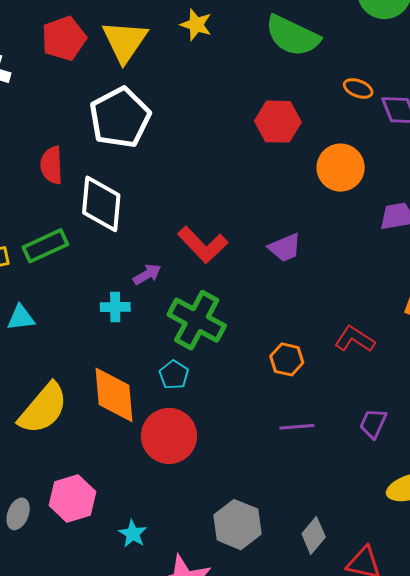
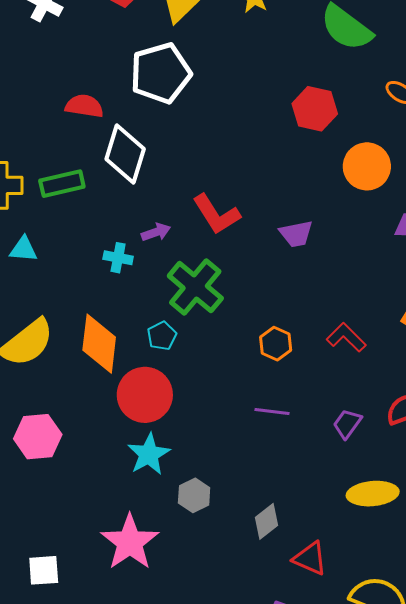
red semicircle: (52, 165) -> (84, 106), turned 90
gray hexagon: (237, 525) -> (194, 495), size x0.7
cyan star: (133, 534) -> (149, 454), moved, size x1.5

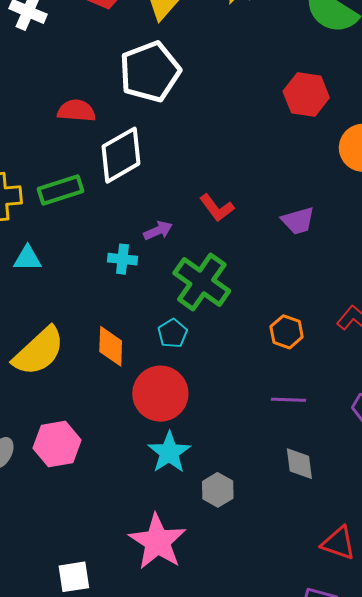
white diamond: (125, 154) -> (121, 155), turned 48
red L-shape: (216, 214) -> (217, 208), size x0.7
orange diamond: (99, 344) -> (111, 346), size x0.7
gray diamond: (266, 521) -> (299, 464), moved, turned -54

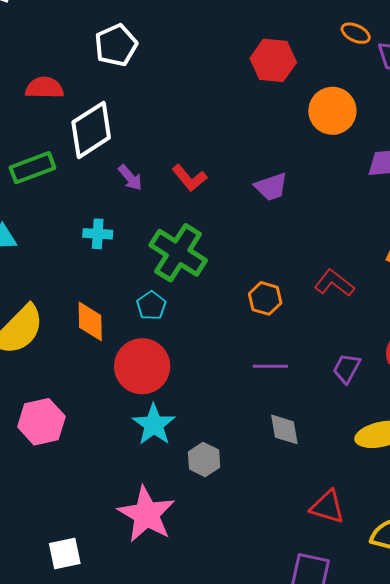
white pentagon: (150, 72) -> (116, 45), size x0.7
purple arrow: (158, 231) -> (130, 178), moved, turned 76

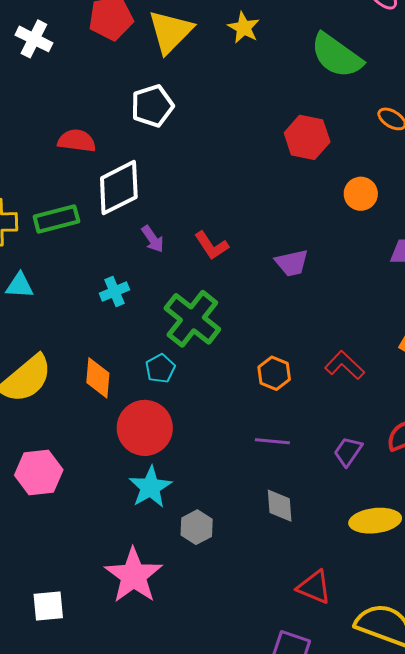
orange circle: (332, 111) -> (361, 194), size x0.7
cyan cross: (98, 234) -> (114, 292), turned -32

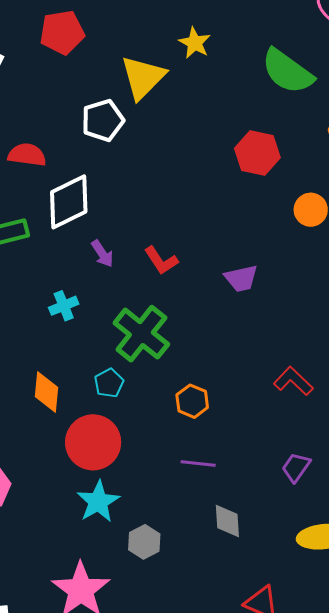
yellow triangle: (170, 32) -> (143, 77), moved
orange hexagon: (274, 373) -> (192, 401), moved
purple line: (272, 441) -> (198, 464), moved

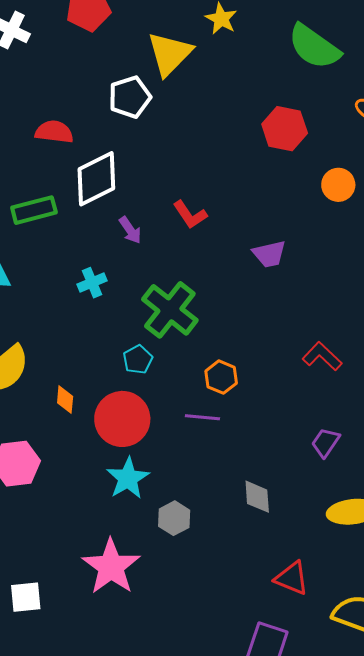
red L-shape: (161, 260) -> (190, 215), moved
orange diamond: (46, 392) -> (65, 400), moved, size x0.7
purple line: (198, 464) -> (202, 417), moved

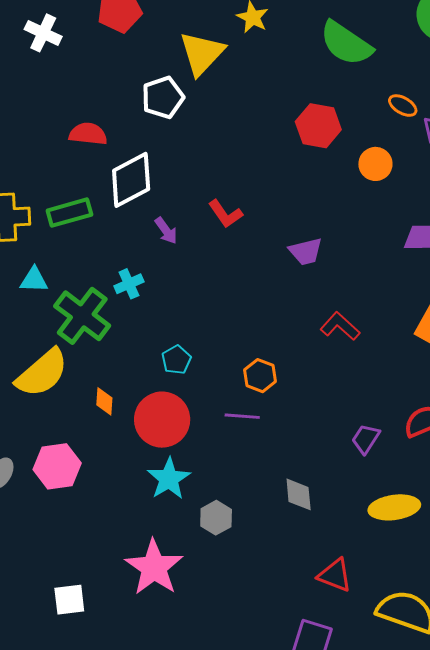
orange circle: (338, 185) -> (375, 164), moved
green cross: (170, 310) -> (82, 316), moved
red L-shape: (322, 356) -> (340, 326), moved

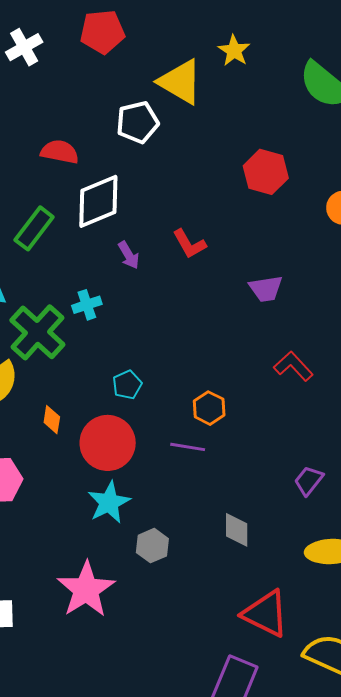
white cross: (43, 33) -> (24, 47), turned 30
yellow triangle: (202, 53) -> (180, 82), turned -48
red hexagon: (318, 126) -> (266, 172), moved
green rectangle: (69, 213) -> (34, 228), turned -42
red triangle: (335, 575) -> (266, 614), size x1.4

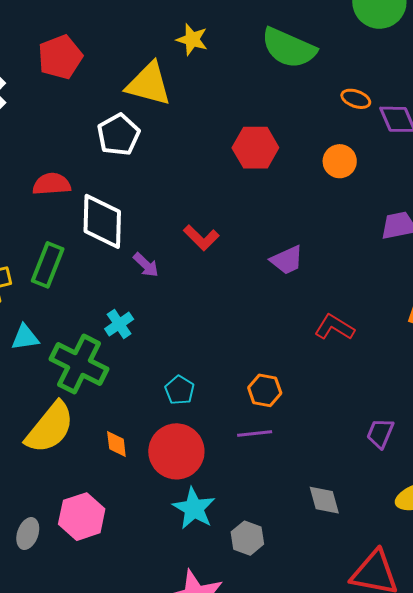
white diamond: (98, 201) -> (102, 221), turned -50

